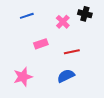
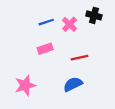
blue line: (27, 16) -> (46, 22), moved

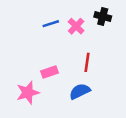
pink rectangle: (45, 49) -> (50, 72), moved
red line: (80, 58) -> (87, 62), turned -70

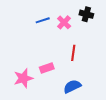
pink rectangle: (50, 72) -> (47, 68), moved
blue semicircle: (80, 91) -> (72, 86), moved

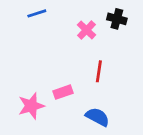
blue line: (43, 20) -> (37, 13), moved
blue semicircle: (72, 86) -> (97, 117), turned 54

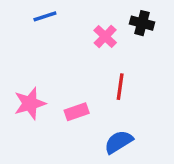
pink star: (31, 106) -> (30, 103), moved
blue semicircle: (97, 117) -> (119, 142), turned -60

